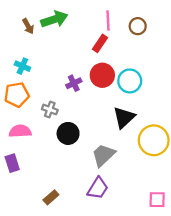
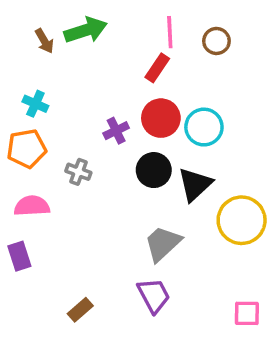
black circle: (68, 133) -> (154, 170), moved
purple trapezoid: (98, 188) -> (154, 295), turned -60

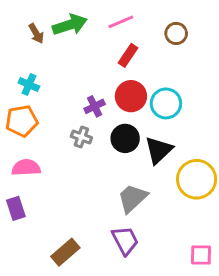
pink line: (170, 32) -> (121, 22), moved, turned 70
gray cross: (78, 172) -> (81, 137), moved
brown rectangle: (80, 310) -> (65, 252), size x1.4

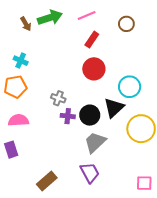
cyan circle: (166, 103) -> (130, 87), moved
purple cross: (95, 106) -> (68, 116), moved, turned 32
black circle: (125, 138) -> (90, 115), moved

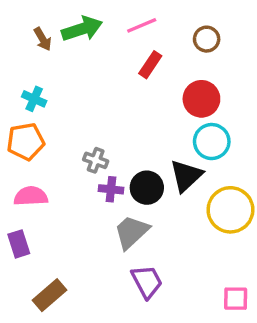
red circle: (94, 69) -> (201, 99), moved
gray trapezoid: (95, 142) -> (131, 232), moved
brown rectangle: (47, 181) -> (49, 295), moved

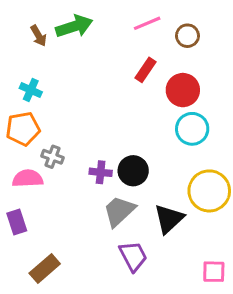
pink line: (142, 25) -> (147, 23), moved
red rectangle: (150, 65) -> (146, 70), moved
gray cross: (96, 160) -> (52, 157), moved
black triangle: (186, 176) -> (169, 219), moved

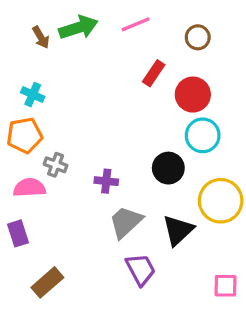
pink line: (147, 23) -> (136, 24), moved
black circle: (133, 171) -> (168, 168), moved

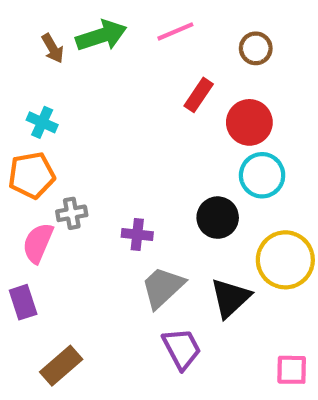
gray cross: (56, 165) -> (72, 213), turned -30
pink semicircle: (29, 188) -> (38, 243), turned -64

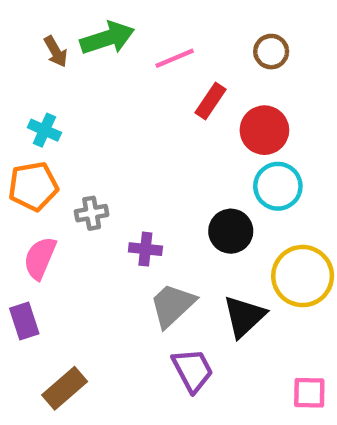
pink line: (175, 31) -> (175, 58), moved
gray cross: (72, 213) -> (92, 213), moved

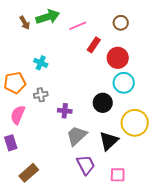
cyan cross: (44, 130) -> (41, 63), moved
pink square: (309, 393) -> (118, 175), moved

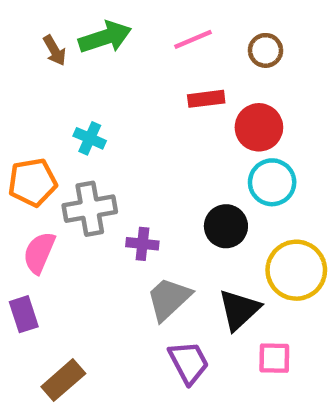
pink line: (78, 26) -> (193, 39), moved
red rectangle: (94, 45) -> (206, 99), turned 49
gray cross: (41, 95) -> (90, 209), size x1.6
pink square: (118, 175) -> (274, 358), moved

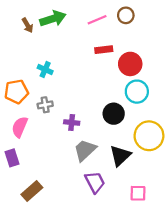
brown circle: (266, 50) -> (126, 15), moved
gray cross: (90, 209) -> (45, 105), size x0.6
pink square: (274, 358) -> (138, 193), moved

